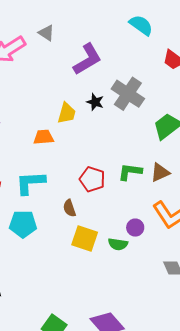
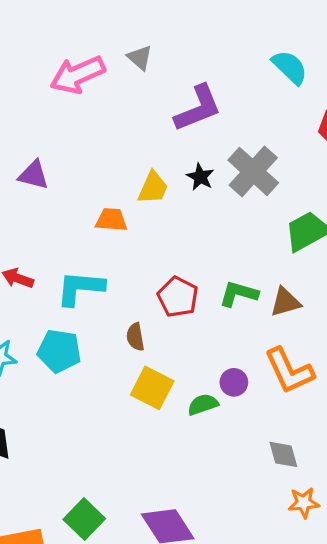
green semicircle: (118, 244) -> (203, 404), turned 144

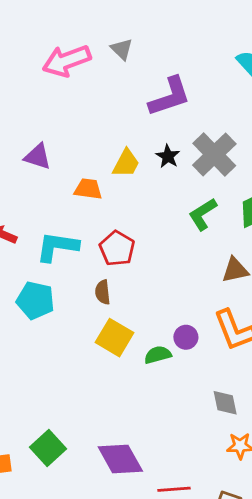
purple triangle: (33, 175) -> (38, 157), moved
green L-shape: (239, 294) -> (203, 214), moved, turned -52
red pentagon: (178, 297) -> (117, 248), moved

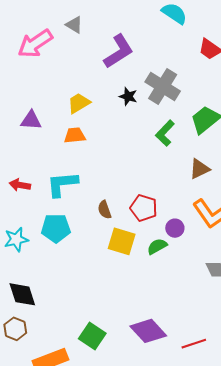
yellow trapezoid: (126, 163) -> (79, 103), moved, turned -135
red pentagon: (117, 248) -> (144, 208), moved

